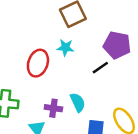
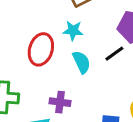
cyan semicircle: (78, 102) -> (81, 62), moved

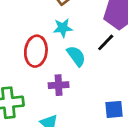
purple cross: (60, 102) -> (59, 85), moved

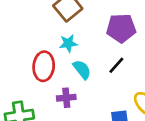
black line: (106, 42) -> (116, 65), moved

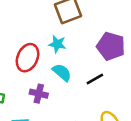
cyan semicircle: (82, 70) -> (62, 72), turned -30

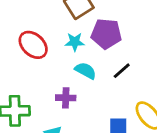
purple pentagon: (111, 46) -> (106, 34), moved
red ellipse: (27, 58) -> (33, 45), moved, turned -60

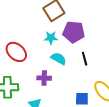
red ellipse: (33, 45) -> (16, 52), moved
black line: (122, 71) -> (85, 59), turned -64

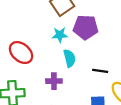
cyan semicircle: (59, 59) -> (69, 58), turned 49
black line: (85, 59) -> (100, 71), moved, turned -64

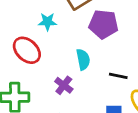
cyan star: (60, 35) -> (47, 22), moved
purple cross: (54, 81) -> (64, 85), turned 35

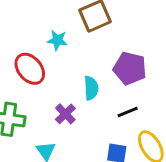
purple pentagon: (104, 24) -> (130, 68), moved
black line: (118, 76) -> (128, 112), turned -42

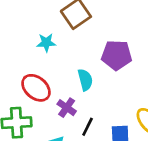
red ellipse: (30, 69) -> (36, 88), moved
black line: (128, 112) -> (88, 127), moved, turned -30

